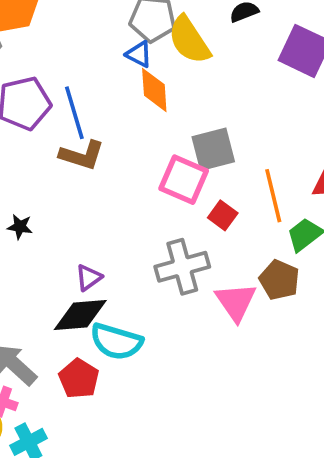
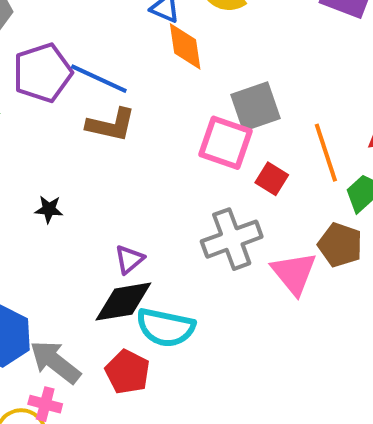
blue line: (74, 113) -> (99, 79), turned -44

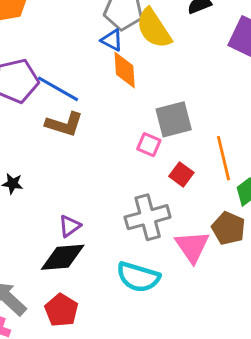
pink square: (225, 143) -> (149, 145), size x0.6
cyan semicircle: (166, 328) -> (138, 277), moved

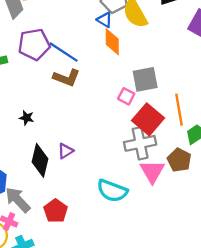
red square: (181, 174) -> (148, 119), size x1.8
gray cross: (148, 217) -> (140, 143), moved
black diamond: (63, 257) -> (40, 160), moved, turned -76

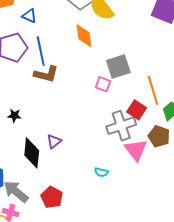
blue triangle: (105, 20) -> (29, 16), moved
blue line: (64, 52) -> (41, 51), turned 52
red square: (148, 119) -> (137, 110), moved, size x0.7
cyan semicircle: (112, 191) -> (101, 172), size x0.5

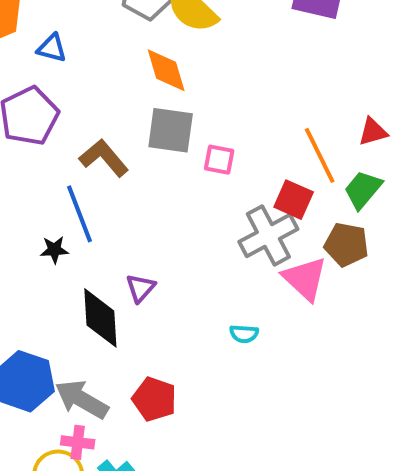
blue line: (41, 51) -> (79, 214), moved
gray square: (118, 67) -> (171, 130), moved, turned 35
brown L-shape: (46, 74) -> (104, 158), turned -135

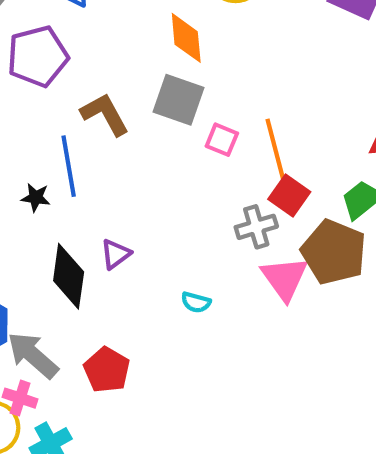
orange line: (320, 155) -> (275, 149), moved
gray cross: (268, 235) -> (256, 227), size x0.7
brown pentagon: (346, 245) -> (334, 252), size x1.4
cyan semicircle: (244, 334) -> (196, 302), moved

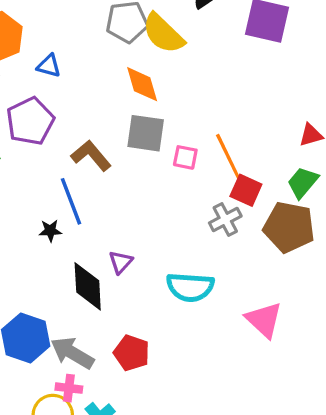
pink triangle: (284, 278) -> (264, 320), moved
cyan semicircle: (196, 302) -> (190, 287), size x2.0

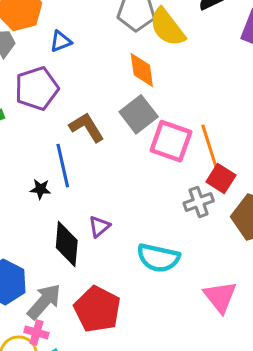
blue triangle: (49, 66) -> (61, 41), turned -45
gray square: (146, 133) -> (139, 114), turned 36
pink square: (185, 157) -> (171, 141), size x1.8
gray arrow: (72, 353) -> (44, 301), turned 93
red pentagon: (132, 353) -> (97, 309), size x1.4

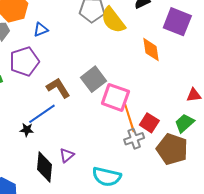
orange diamond: (142, 70) -> (151, 50), moved
orange line: (209, 146) -> (129, 118), moved
blue line: (63, 166) -> (42, 114), turned 68

